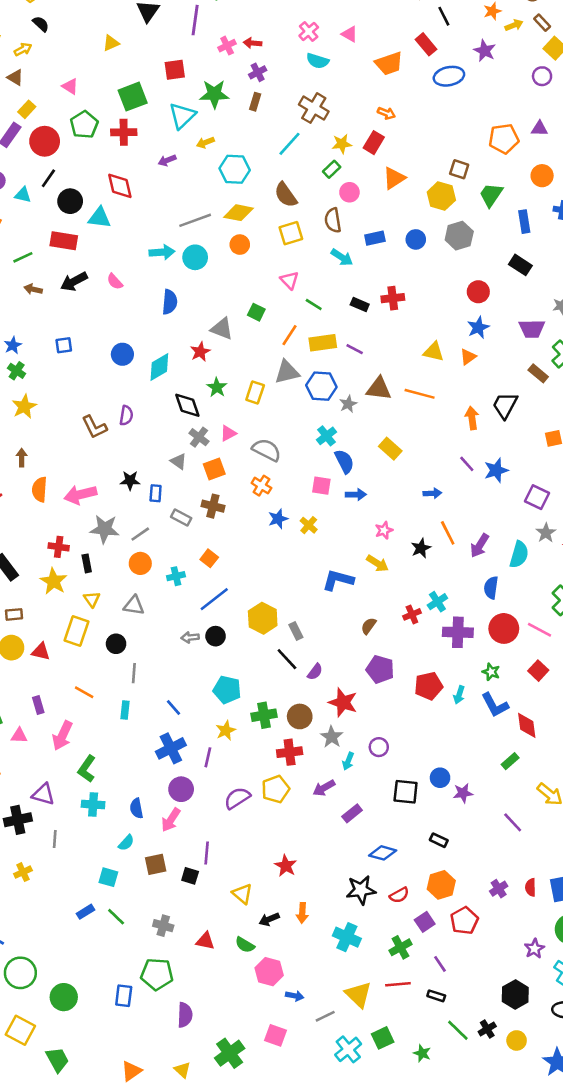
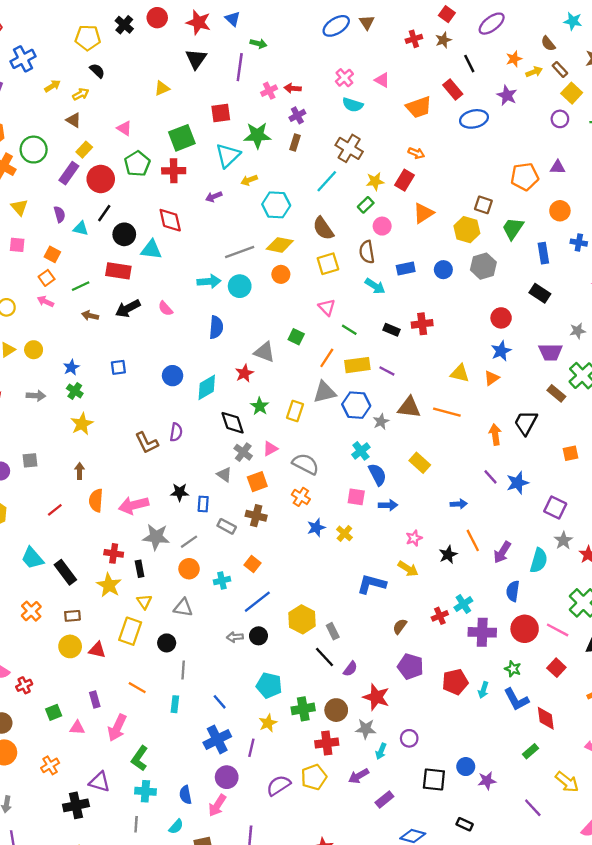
gray star: (332, 737) -> (366, 729), turned -30
gray line: (55, 839) -> (136, 824), moved

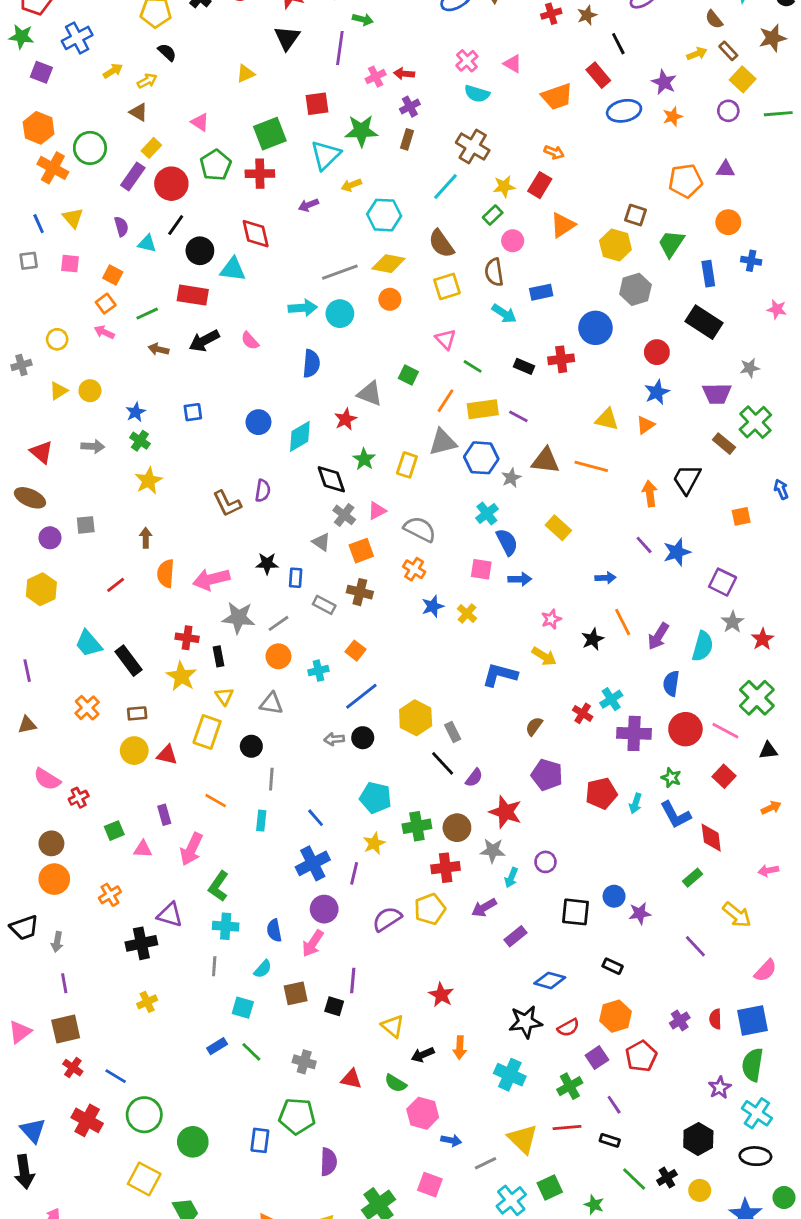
orange star: (514, 59) -> (673, 117), moved
blue circle: (443, 270) -> (595, 328), moved, size x1.5
black rectangle: (540, 293) -> (704, 322), size x1.4
red cross: (440, 616) -> (583, 713), turned -35

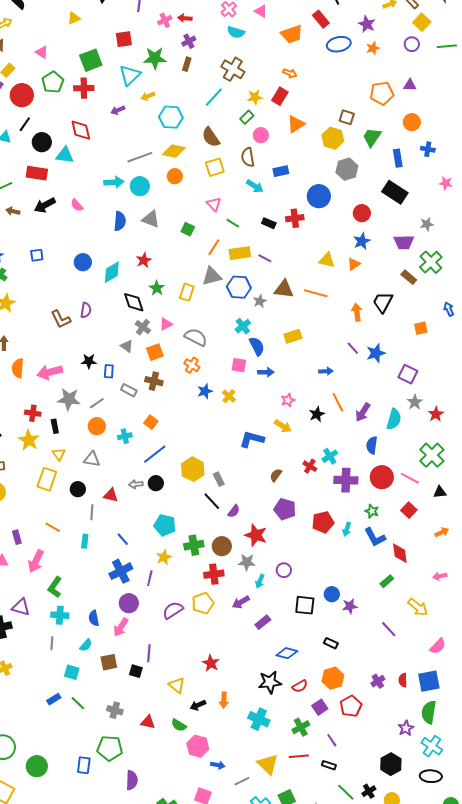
gray triangle: (370, 394) -> (151, 219), moved
yellow rectangle: (558, 528) -> (293, 336), turned -60
red triangle: (167, 755) -> (111, 495), moved

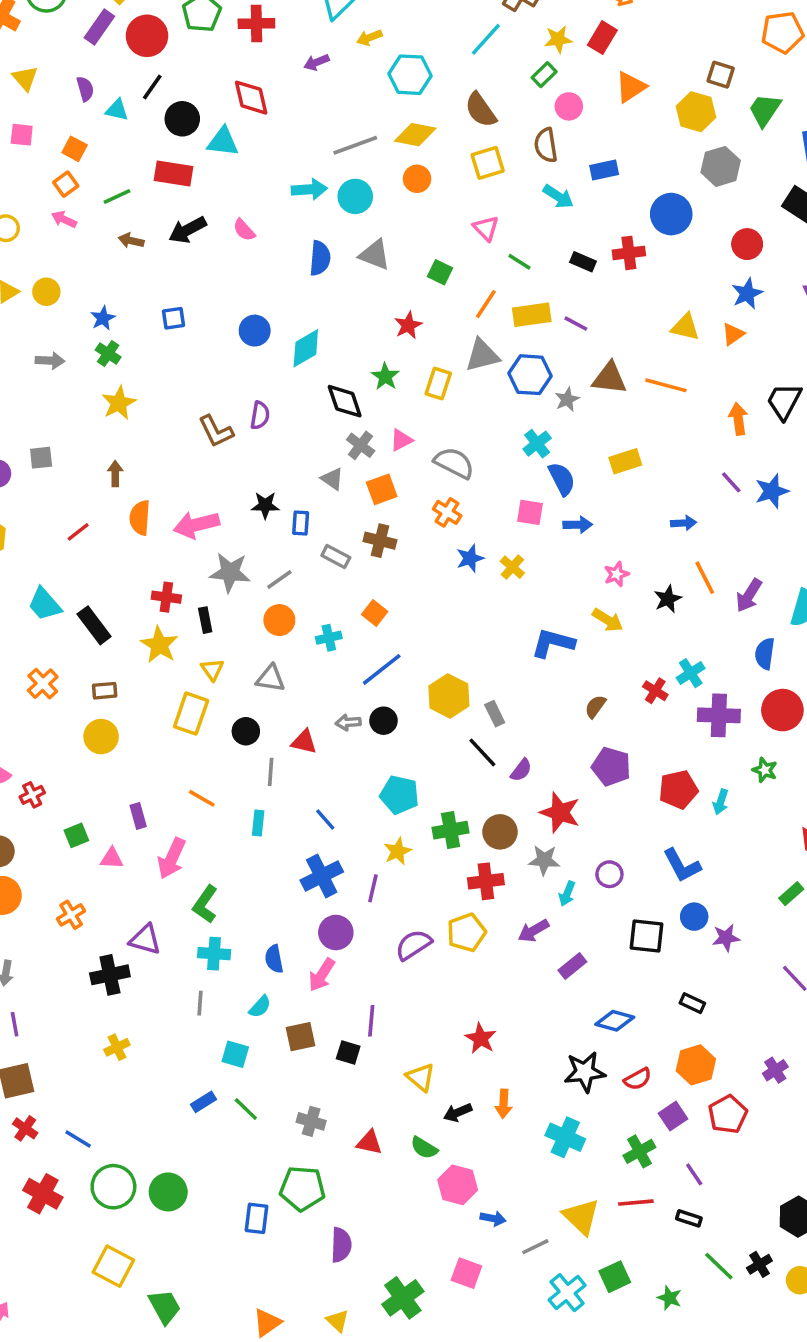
red star: (144, 260) -> (408, 325), moved
blue L-shape: (375, 537) -> (682, 865), moved
green circle: (37, 766) -> (168, 1192), moved

